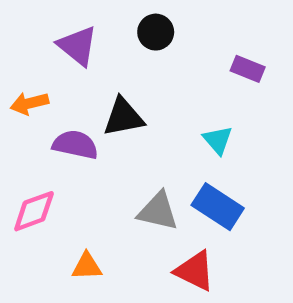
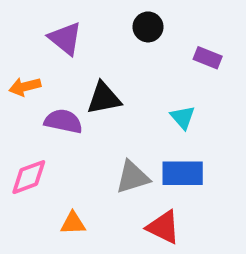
black circle: (156, 32) -> (148, 27), moved
blue rectangle: (218, 207) -> (183, 173), turned -33
gray triangle: (158, 211) -> (133, 177), turned -30

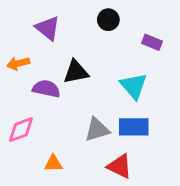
cyan triangle: (183, 117) -> (134, 86), size x1.5

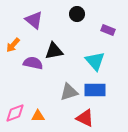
orange arrow: (18, 63) -> (13, 45), turned -35
pink diamond: (21, 130) -> (15, 113), moved

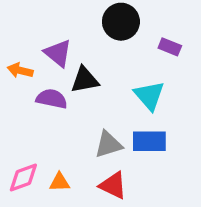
black circle: (77, 14) -> (121, 22), size x1.5
purple triangle: (34, 20) -> (58, 53), moved
orange arrow: (13, 45) -> (20, 70), turned 63
red triangle: (85, 118) -> (113, 185), moved

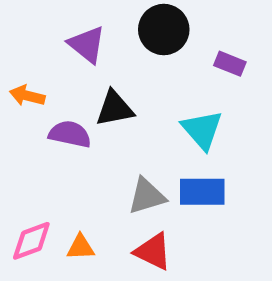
purple triangle: (58, 53) -> (87, 44), moved

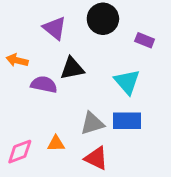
orange triangle: (81, 247) -> (56, 143), moved

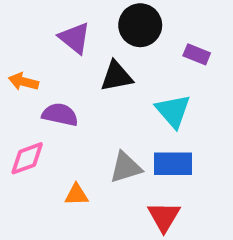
black triangle: (72, 68) -> (116, 76), moved
pink diamond: (20, 152) -> (27, 158), moved
red triangle: (96, 158) -> (164, 217), moved, turned 35

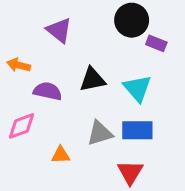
black circle: (140, 25) -> (132, 20), moved
black triangle: (116, 76) -> (92, 80), moved

